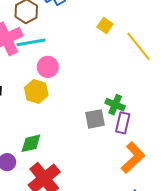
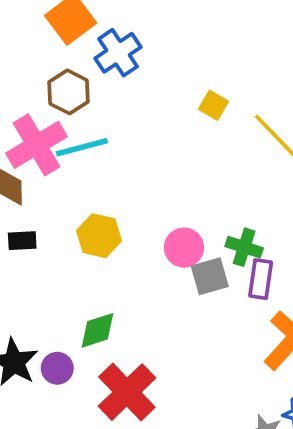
pink circle: (48, 67) -> (184, 248), moved

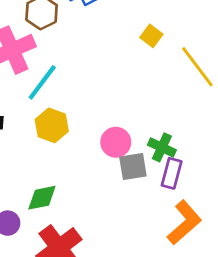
cyan line: (82, 147) -> (42, 82), moved, turned -45

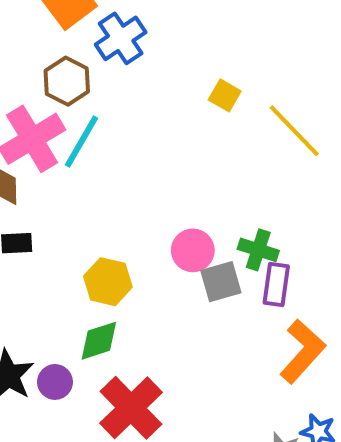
cyan line: (42, 82) -> (81, 141), moved
yellow hexagon: (52, 125) -> (108, 282), moved

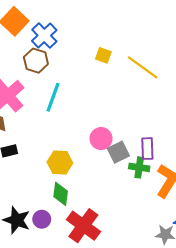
brown hexagon: (67, 81) -> (36, 61), moved
cyan line: (81, 141) -> (53, 97), moved
green cross: (258, 250) -> (139, 167), moved
green diamond: (99, 341) -> (61, 194), turned -55

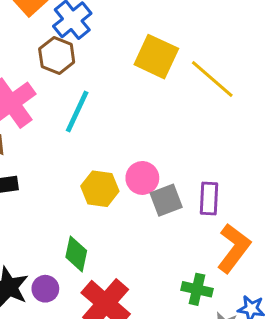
yellow square: (103, 55) -> (156, 57), size x1.8
yellow hexagon: (60, 162) -> (100, 189), moved
green cross: (139, 167) -> (197, 289), moved

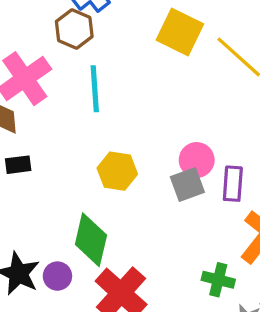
cyan line: (77, 111) -> (95, 89), turned -30
pink circle: (142, 178) -> (197, 160), moved
green diamond: (76, 254) -> (91, 240), size x1.4

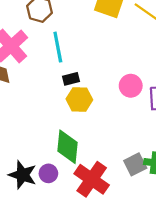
black rectangle: (18, 165) -> (71, 79), moved
gray square: (187, 185) -> (135, 164), moved

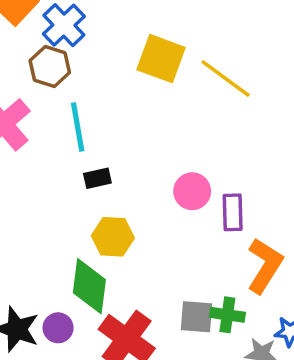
yellow hexagon: (79, 99) -> (113, 237), moved
gray square: (135, 164) -> (197, 317), turned 30

